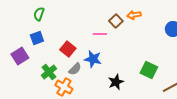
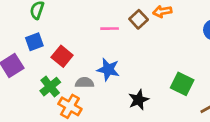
pink line: (100, 34) -> (110, 29), moved
red square: (68, 49) -> (62, 56), moved
gray semicircle: (75, 69) -> (84, 83), turned -136

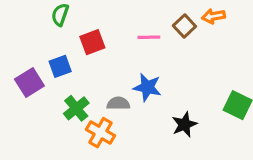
blue square: (34, 42) -> (60, 66), moved
red square: (62, 56) -> (92, 42), moved, turned 30

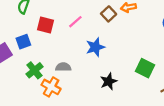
pink line: (149, 37) -> (75, 22), moved, turned -40
red square: (92, 42) -> (46, 25), turned 35
blue star: (147, 87) -> (95, 47), moved, turned -30

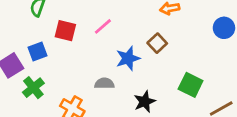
brown square: (109, 14) -> (157, 43), moved
gray semicircle: (63, 67) -> (104, 83), moved
green cross: (34, 70) -> (33, 88), moved

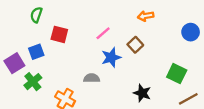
pink line: (103, 26) -> (103, 33), moved
green square: (191, 85) -> (177, 74), moved
black star: (145, 102) -> (142, 93), moved, turned -30

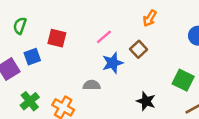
green semicircle: (36, 15) -> (20, 26), moved
orange arrow: (146, 16) -> (150, 18), turned -49
green cross: (33, 82) -> (30, 101), moved

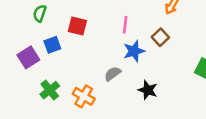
pink line: (104, 37) -> (125, 25), turned -42
gray semicircle: (92, 85) -> (113, 74), turned -35
black star: (146, 101) -> (148, 90), moved

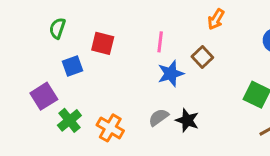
purple square: (28, 57) -> (44, 96), moved
gray semicircle: (113, 74) -> (159, 117), moved

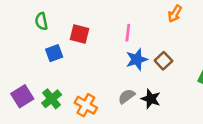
green semicircle: (57, 28) -> (41, 21), turned -30
brown square: (202, 57) -> (163, 61), moved
purple square: (44, 96) -> (22, 96), moved

